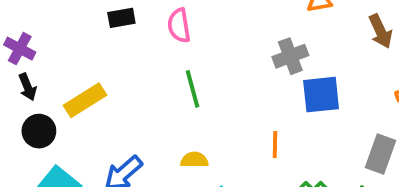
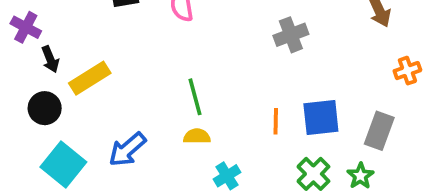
black arrow: (27, 87) -> (50, 59), moved
green line: (192, 89) -> (195, 97), moved
blue square: (321, 95) -> (321, 118), moved

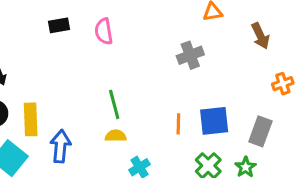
yellow rectangle: (90, 78) -> (31, 119), moved, turned -60
blue arrow: (127, 149) -> (60, 146), turned 136

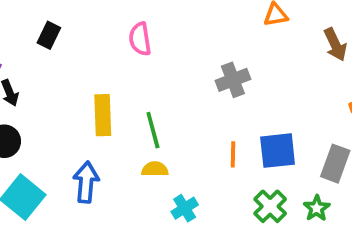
black rectangle: (59, 25) -> (49, 35), moved, turned -54
gray cross: (190, 55) -> (233, 80), moved
yellow rectangle: (31, 119) -> (103, 115), moved

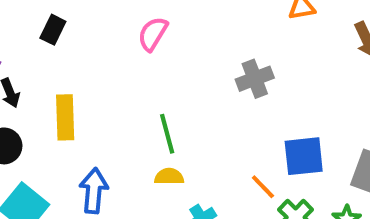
pink semicircle: (140, 39) -> (153, 34), turned 40
yellow rectangle: (103, 115) -> (65, 117), moved
orange line: (233, 154) -> (263, 187), moved, turned -45

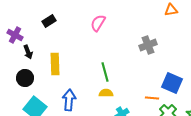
black rectangle: (53, 30) -> (49, 21), turned 32
blue square: (304, 156) -> (172, 83), turned 30
orange line: (263, 187) -> (152, 98), turned -40

